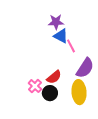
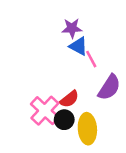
pink cross: (35, 86) -> (45, 111), size x1.6
yellow ellipse: (79, 92) -> (87, 129), moved

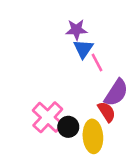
blue triangle: (78, 46) -> (83, 49), turned 36
red semicircle: (69, 99) -> (107, 112), moved, turned -84

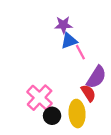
blue triangle: (83, 49) -> (69, 41), turned 36
black circle: (68, 127) -> (52, 116), moved

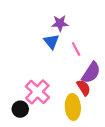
blue triangle: (69, 41) -> (51, 42), moved, turned -49
black circle: (52, 116) -> (20, 109), moved

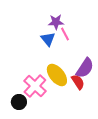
pink line: (76, 49) -> (65, 34), moved
yellow ellipse: (73, 107) -> (57, 75), moved, turned -35

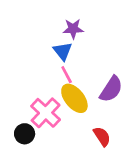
pink line: (65, 34) -> (67, 75), moved
red semicircle: (78, 82) -> (102, 136), moved

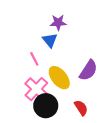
pink line: (67, 75) -> (34, 59), moved
black circle: (25, 134) -> (46, 106), moved, size x1.5

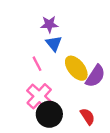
purple star: (58, 23) -> (49, 24), moved
yellow ellipse: (59, 78) -> (76, 68), moved

